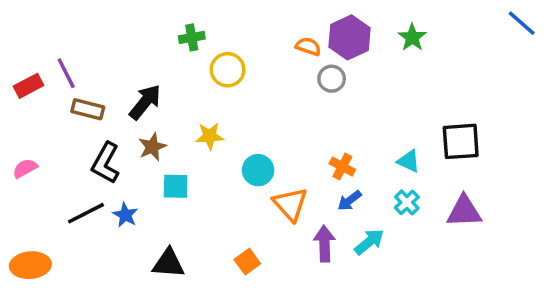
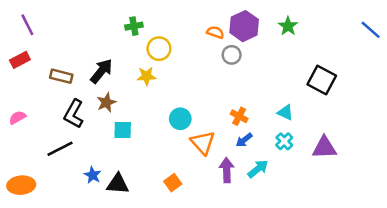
blue line: (522, 23) -> (371, 30), moved
purple line: (66, 73) -> (27, 25), moved
yellow star: (210, 136) -> (146, 76), moved
black square: (461, 141) -> (322, 80), moved, turned 32
blue star: (125, 215) -> (93, 175), moved

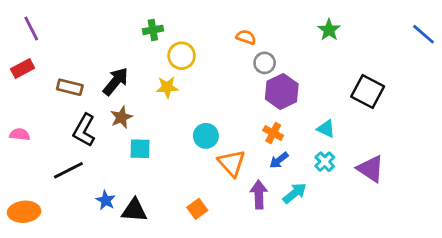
purple hexagon: (244, 26) -> (282, 91), moved
pink semicircle: (17, 118) -> (20, 134), turned 36
purple triangle: (324, 148) -> (371, 169), turned 36

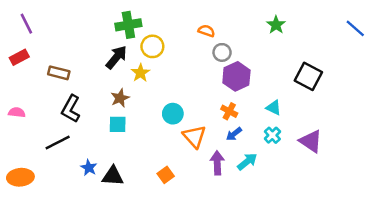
green cross: (153, 30) -> (128, 25), size x1.5
black arrow: (116, 81) -> (116, 57), moved
yellow star: (167, 87) -> (140, 73), turned -30
brown star: (121, 117) -> (120, 98), moved

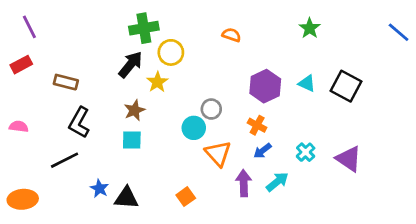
gray circle: (222, 52) -> (211, 109), moved
cyan triangle: (274, 108) -> (307, 83), moved

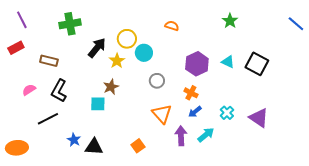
green cross: (144, 28) -> (70, 24), moved
brown star: (134, 110) -> (111, 87), moved
pink semicircle: (19, 127) -> (29, 90), moved, turned -40
cyan circle: (194, 128) -> (144, 53), moved

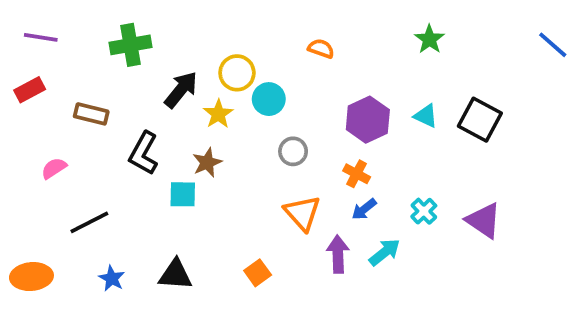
purple line: (22, 20) -> (41, 37), turned -54
black L-shape: (59, 91) -> (144, 153), moved
blue star: (74, 140) -> (112, 278), moved

